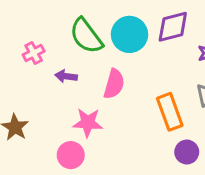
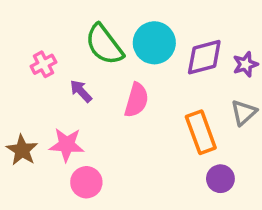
purple diamond: (173, 27) -> (204, 57), moved
purple arrow: (66, 76) -> (81, 91), turned 40
pink star: (88, 123) -> (67, 145), moved

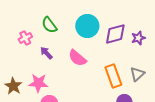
green semicircle: (104, 45) -> (49, 25), moved, size x0.7
pink semicircle: (136, 100) -> (77, 58), turned 114
gray triangle: (244, 113) -> (137, 74), moved

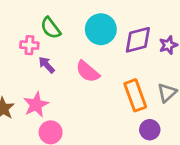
pink cross: (25, 38) -> (29, 45), moved, turned 32
pink star: (38, 83) -> (36, 105), turned -30

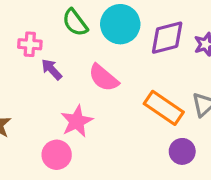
green semicircle: (51, 28) -> (75, 23), moved
orange rectangle: (135, 95) -> (164, 108), turned -36
pink star: (36, 105) -> (77, 121), moved

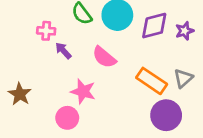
pink star: (77, 121) -> (83, 91), turned -30
purple circle: (182, 151) -> (166, 115), size x1.5

